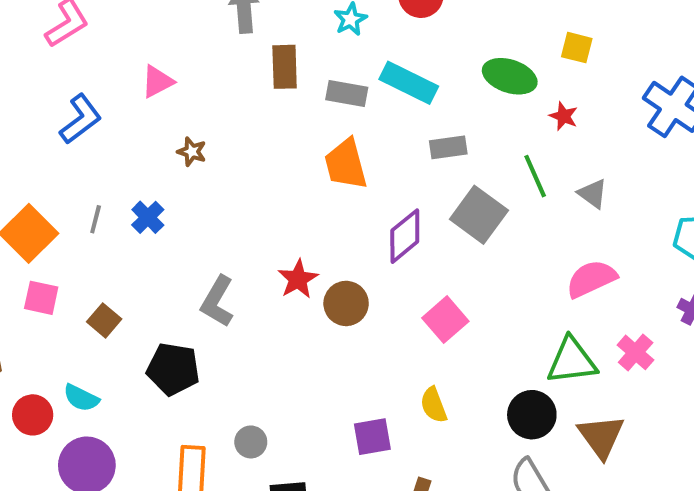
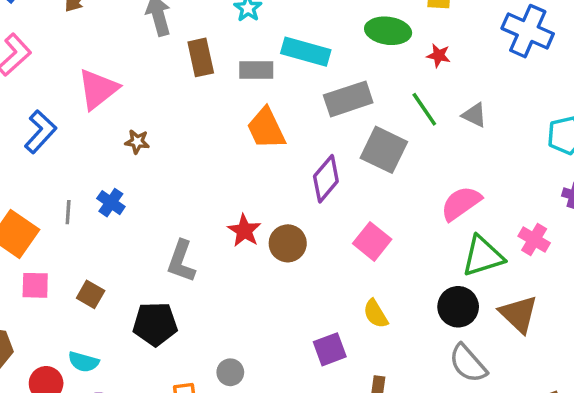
pink triangle: (157, 82) -> (98, 89), size x1.5
gray rectangle: (448, 147) -> (348, 99), size x1.5
pink semicircle: (591, 279) -> (461, 203), moved

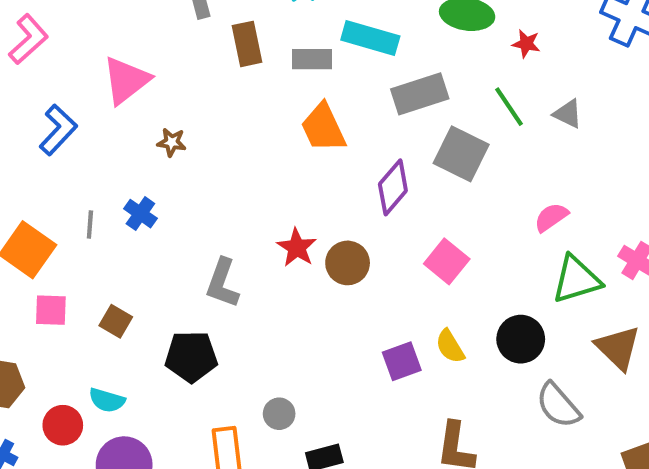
pink semicircle: (461, 203) -> (551, 217), size x0.7
black circle: (458, 307) -> (521, 339), moved
purple square: (330, 349) -> (402, 361), moved

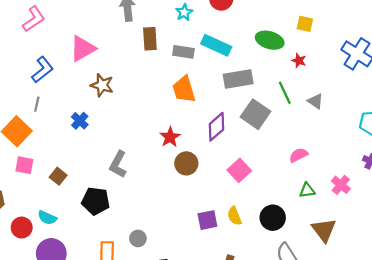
brown star: (172, 142) -> (102, 85), size x1.5
gray line: (90, 224) -> (37, 104), moved
red star: (297, 248) -> (170, 137), moved
green triangle: (576, 280) -> (307, 190), size x0.6

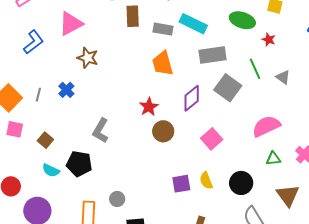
gray line: (37, 104) -> (38, 95), moved
pink semicircle: (299, 155) -> (266, 126), size x1.6
cyan semicircle: (47, 218) -> (51, 170), moved

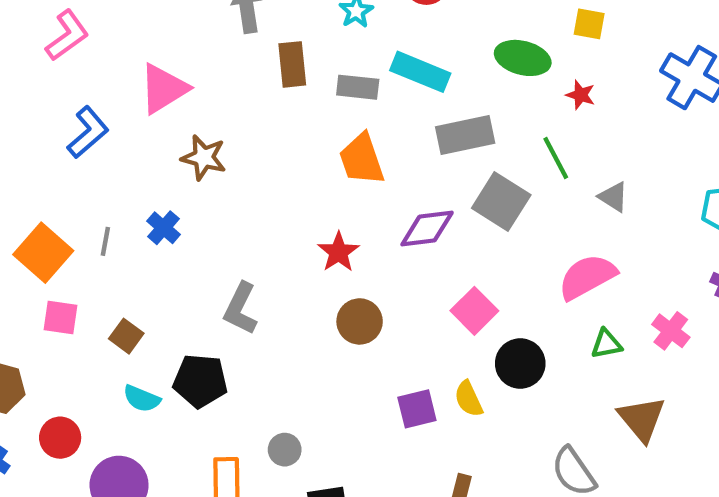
gray triangle: (283, 77) -> (613, 197), moved
purple diamond: (192, 98) -> (427, 229), turned 36
brown circle: (163, 131) -> (360, 321), moved
black circle: (241, 183) -> (520, 364), moved

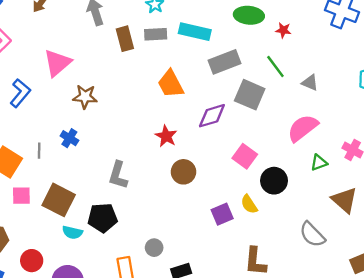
gray rectangle: (358, 87) -> (156, 34), moved
brown square: (126, 336) -> (59, 200), size x1.8

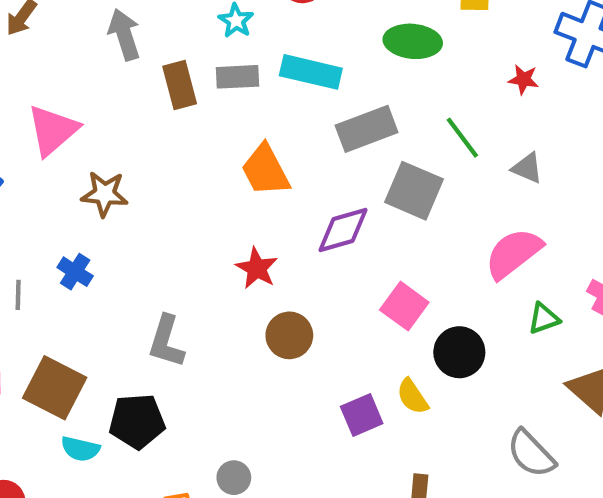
red star: (283, 30) -> (524, 79), moved

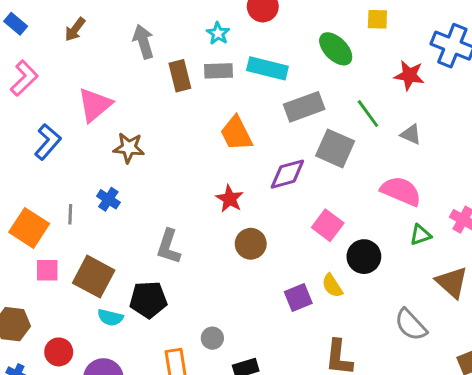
green ellipse: (413, 41) -> (336, 49), turned 39
red star: (524, 79) -> (409, 75), size x1.5
pink semicircle: (513, 253) -> (401, 191), turned 60

